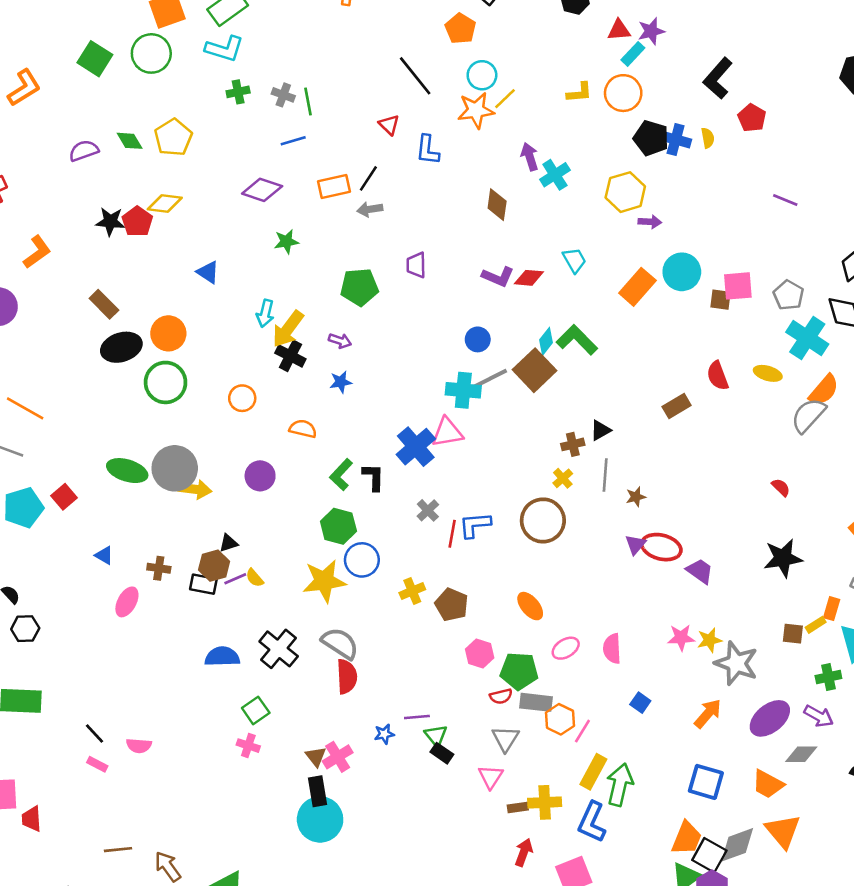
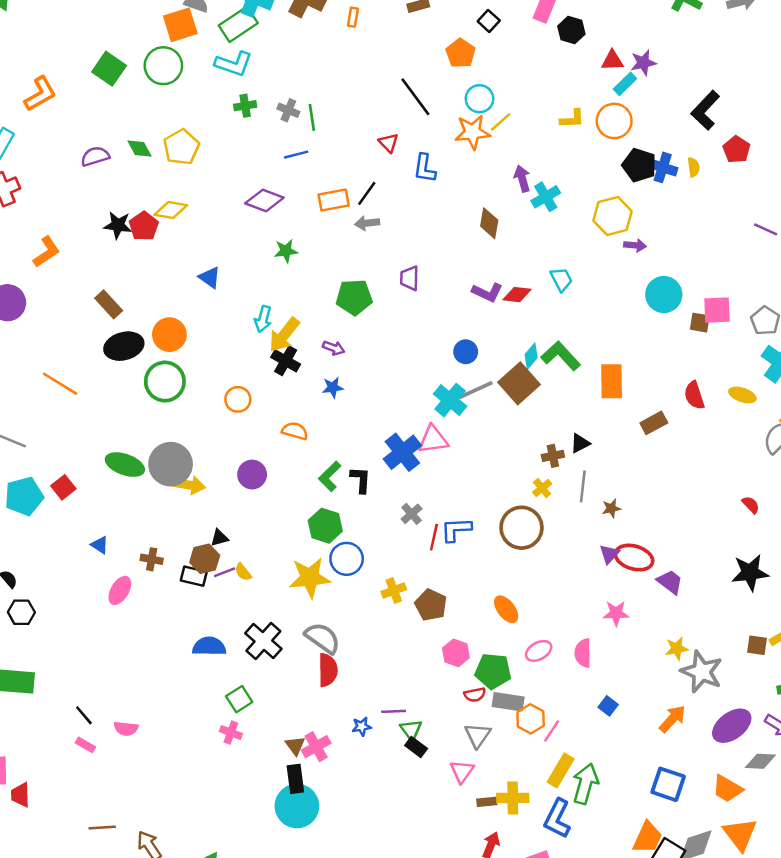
orange rectangle: (637, 287) -> (612, 381), moved, turned -44
cyan cross: (463, 390) -> (450, 400), turned 32
orange line: (25, 408) -> (60, 384), moved
pink star: (681, 638) -> (616, 613), moved

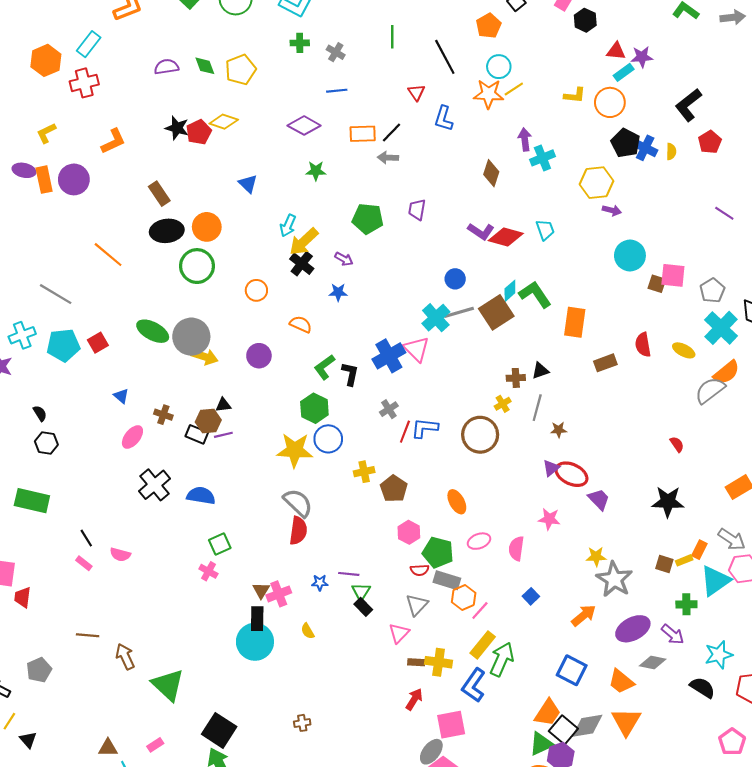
green line: (312, 117) -> (392, 37), moved
red diamond: (517, 295) -> (506, 237), size x1.4
pink triangle: (433, 440) -> (417, 349), turned 44
yellow semicircle: (243, 572) -> (308, 631), moved
black cross: (263, 641) -> (155, 485), moved

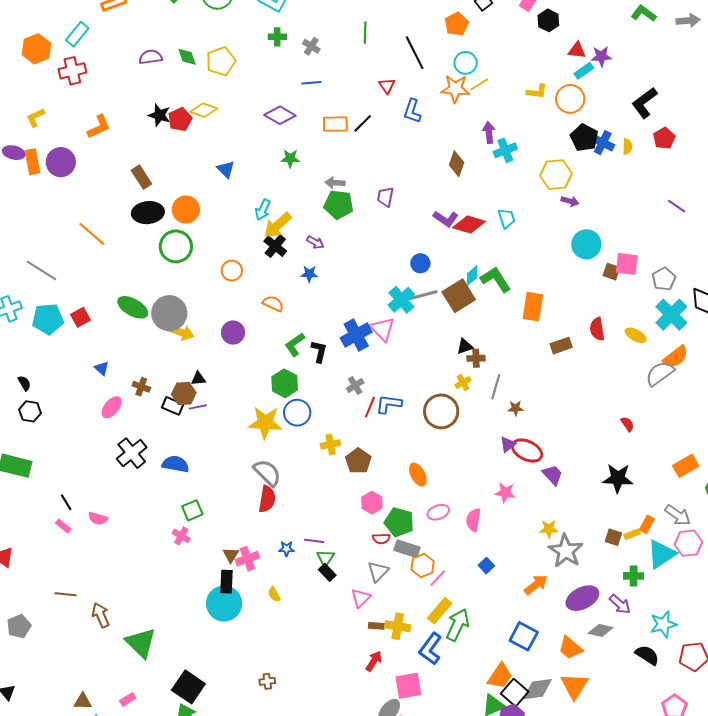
gray arrow: (388, 158) -> (335, 183), moved
black triangle: (540, 371) -> (465, 346), moved

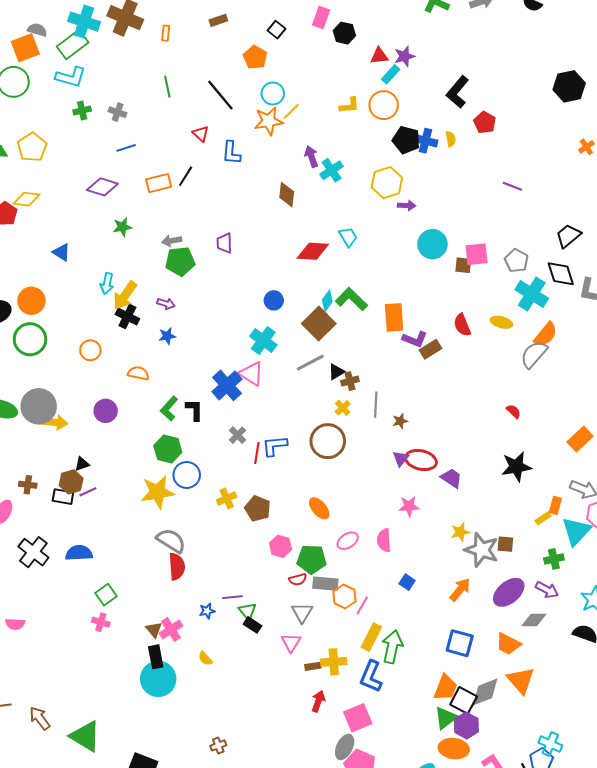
purple L-shape: (446, 219) -> (415, 339), moved
gray line: (423, 295) -> (310, 363), moved
brown square: (613, 537) -> (505, 544), moved

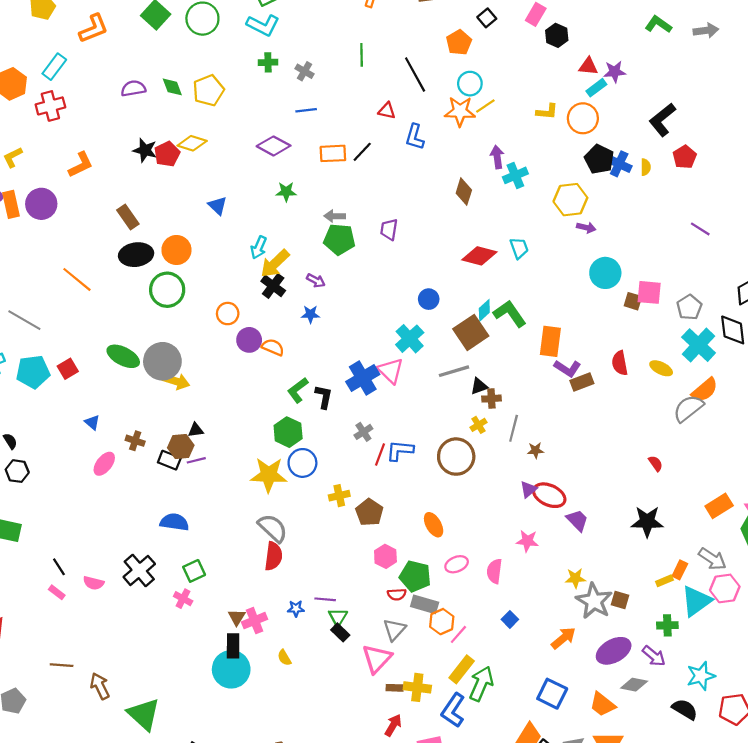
red triangle: (201, 134) -> (387, 111), turned -42
purple circle: (106, 411) -> (249, 340), moved
black cross: (33, 552) -> (139, 570), moved
pink triangle: (291, 643) -> (377, 659), size x1.4

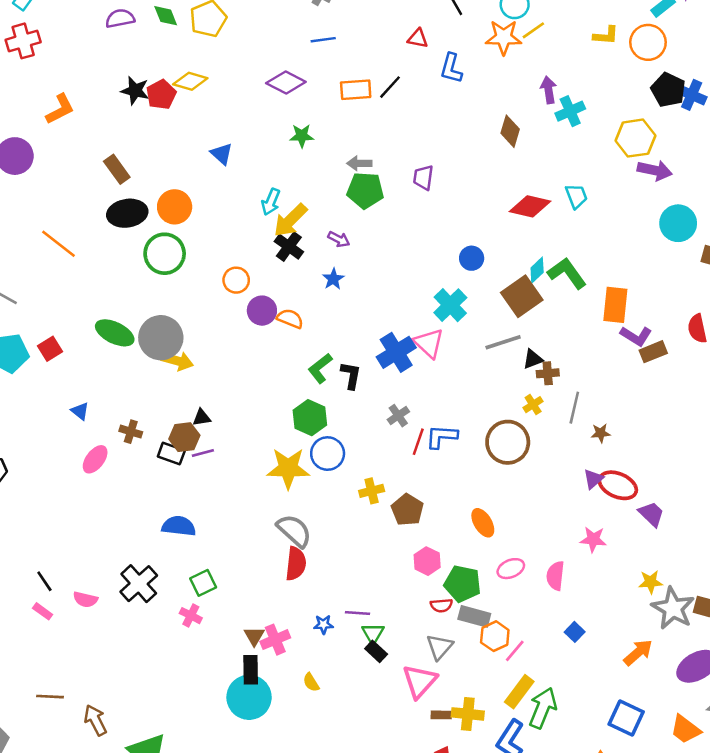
purple arrow: (586, 227) -> (655, 170), size x1.5
blue star: (310, 314) -> (333, 279), turned -30

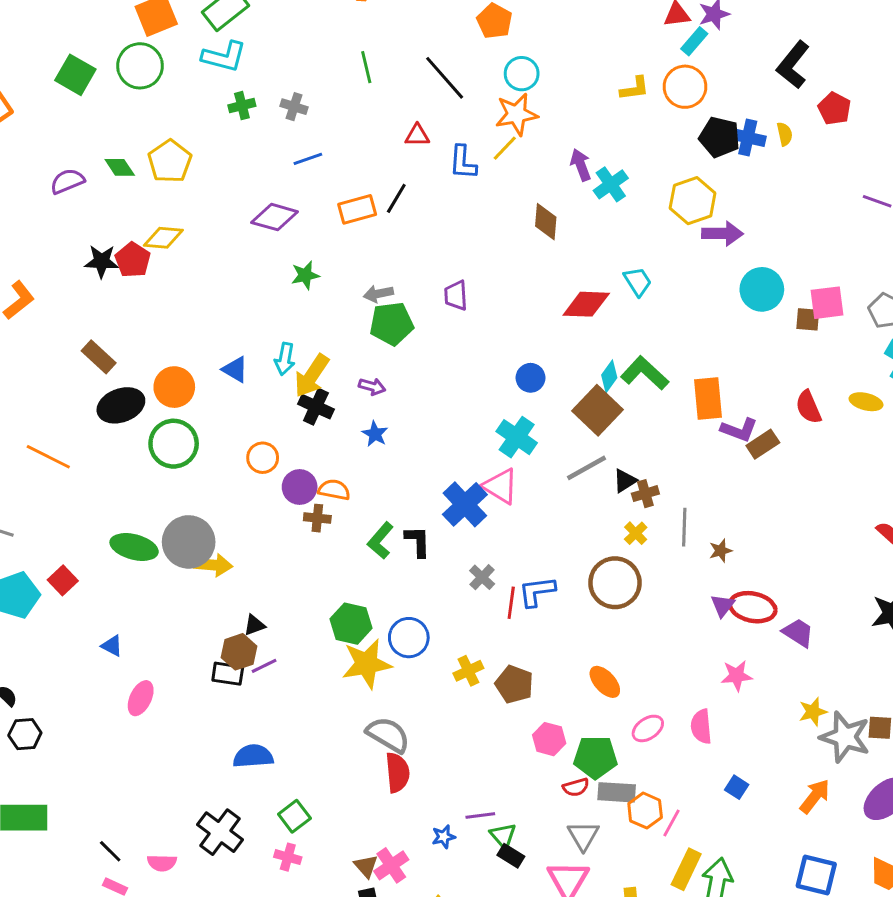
yellow line: (533, 30) -> (505, 148), moved
blue triangle: (222, 154) -> (235, 369), moved
green hexagon: (310, 418) -> (351, 624), moved
brown cross: (131, 432) -> (317, 518), moved

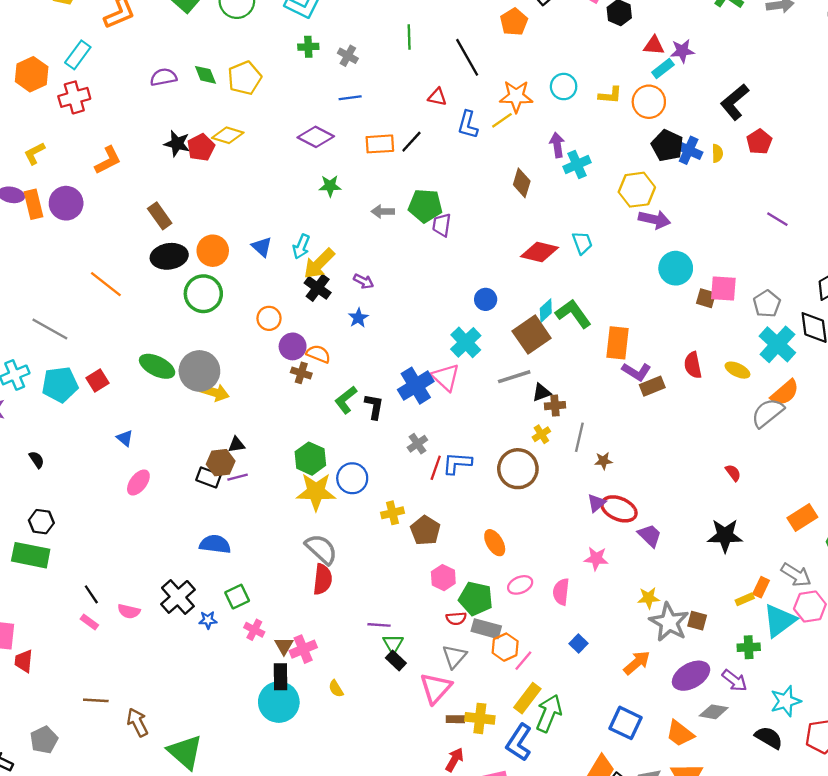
cyan circle: (522, 74) -> (564, 87), moved
green pentagon: (392, 324) -> (425, 206), moved
black hexagon: (25, 734) -> (41, 522), moved
blue star: (444, 837) -> (208, 620), moved
pink cross: (288, 857) -> (254, 630), moved

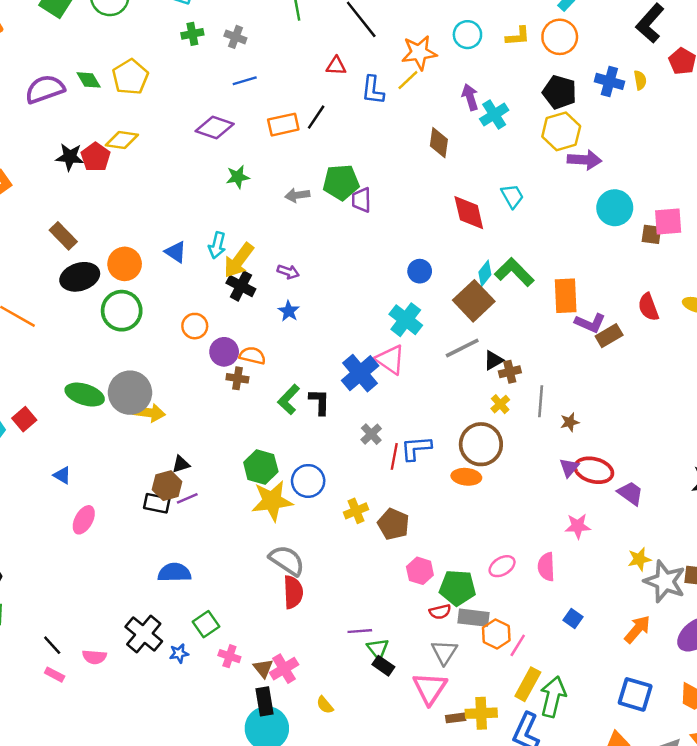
purple semicircle: (163, 77) -> (45, 89), size x1.4
black pentagon: (667, 146) -> (560, 92), moved
red diamond: (540, 252) -> (469, 213), turned 72
orange ellipse: (495, 543) -> (466, 477), moved, turned -45

